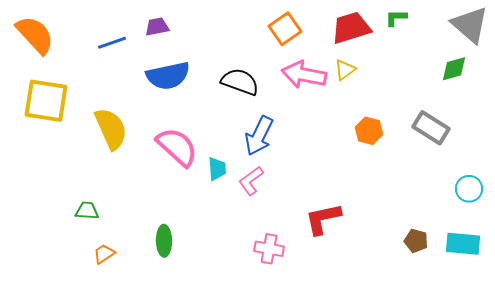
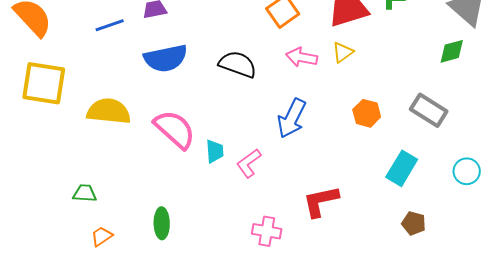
pink arrow: (304, 75) -> (302, 57), size x0.7
yellow semicircle: (111, 129) -> (109, 111), turned -60
blue arrow: (259, 136) -> (292, 118), moved
cyan rectangle: (463, 244) -> (402, 168), moved, turned -64

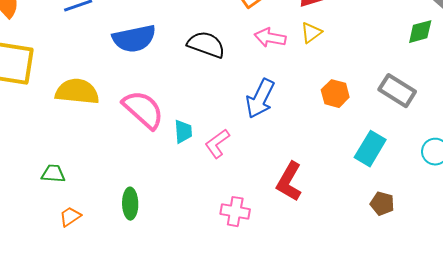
red L-shape: (321, 201) -> (289, 182), turned -48

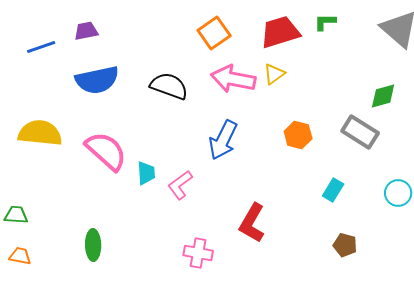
green diamond: (420, 32) -> (383, 96), moved
pink arrow: (270, 38) -> (233, 79), size x1.4
cyan rectangle: (370, 149) -> (333, 190), size x0.7
orange trapezoid: (70, 217) -> (20, 256), moved, turned 45

